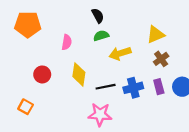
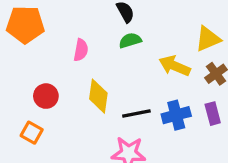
yellow arrow: (120, 53) -> (175, 66), moved, turned 40
orange square: (26, 107) -> (32, 133), moved

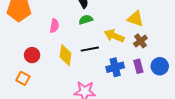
yellow triangle: (208, 39) -> (135, 19), turned 42
black line: (136, 114) -> (90, 49), moved

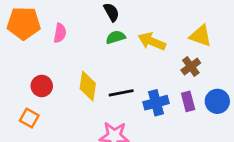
yellow triangle: (135, 19) -> (201, 36), moved
pink semicircle: (54, 26) -> (60, 33), moved
yellow arrow: (114, 36) -> (152, 41), moved
black line: (90, 49) -> (121, 93), moved

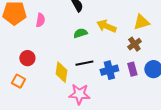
yellow triangle: (201, 36) -> (141, 22), turned -36
green semicircle: (116, 37) -> (80, 33), moved
yellow diamond: (88, 86) -> (61, 72), moved

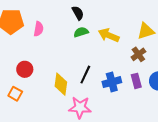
green semicircle: (80, 33) -> (81, 32), moved
black line: (84, 63) -> (85, 75), turned -54

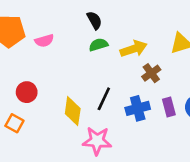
pink semicircle: (39, 29) -> (44, 41), turned 64
yellow arrow: (109, 35) -> (134, 49), turned 138
brown cross: (138, 54) -> (151, 73), moved

